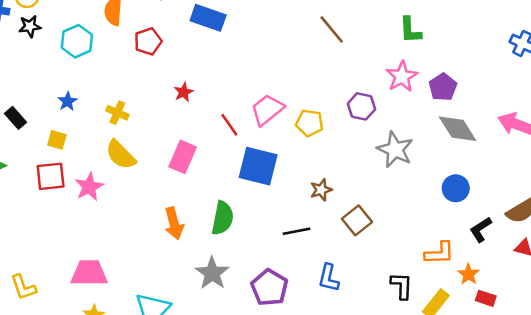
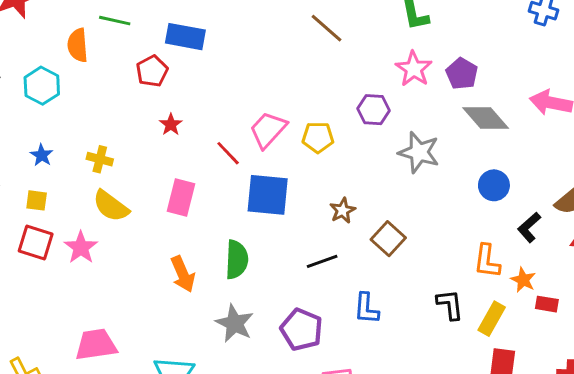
red pentagon: (148, 41) -> (152, 71), moved
red square: (51, 176) -> (36, 242), turned 32
orange L-shape: (440, 253) -> (487, 261), turned 108

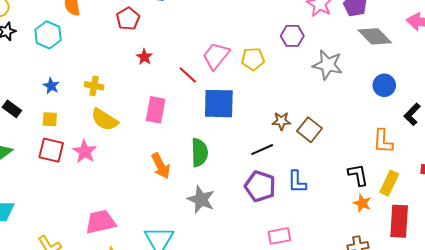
brown star: (343, 211) -> (281, 121), moved, turned 30
orange star: (523, 280) -> (362, 203), moved
purple pentagon: (302, 330) -> (260, 186), moved

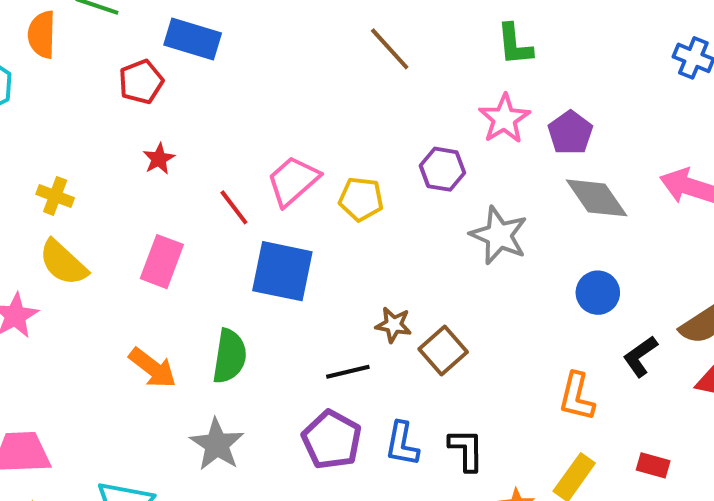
orange arrow: (161, 166) -> (153, 368), turned -35
black L-shape: (358, 175) -> (466, 450), moved

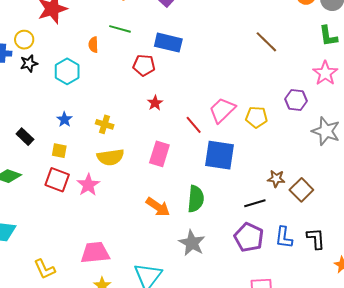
orange semicircle: (42, 35) -> (93, 45), size x0.7
red pentagon: (141, 82) -> (144, 65), turned 30
yellow semicircle: (63, 263) -> (111, 157), turned -48

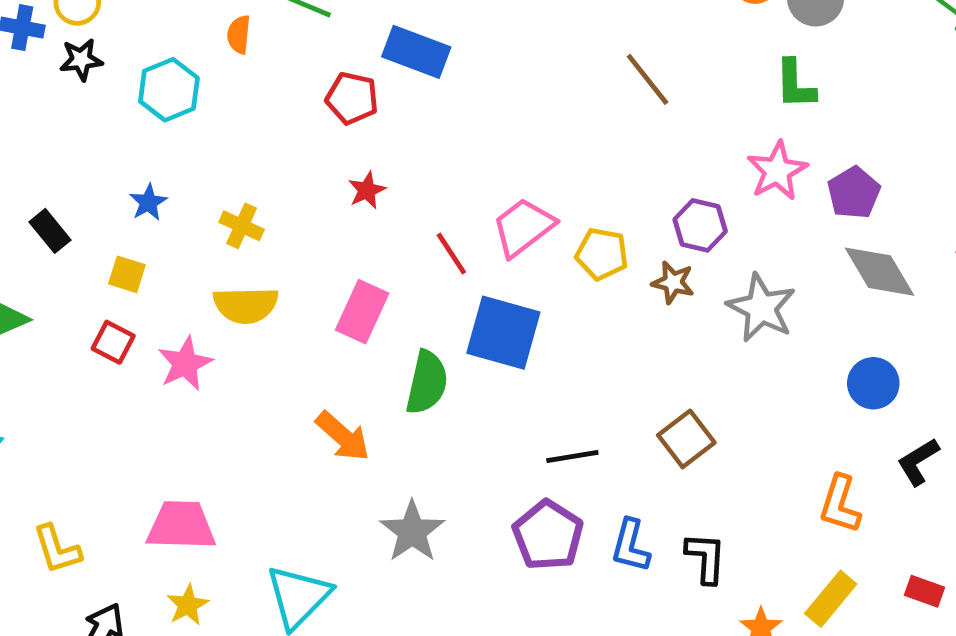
brown star: (276, 179) -> (673, 282), moved
red square: (57, 180) -> (113, 342), size x0.7
green semicircle: (196, 199) -> (427, 382), moved

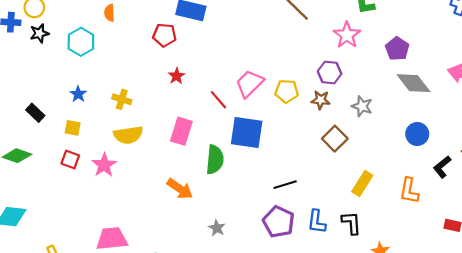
pink star: (777, 171) -> (347, 35), moved
gray star: (761, 308) -> (362, 106), size x0.7
brown square: (686, 439) -> (335, 139), moved
gray star: (412, 531) -> (217, 228), size x0.6
yellow rectangle: (831, 599) -> (362, 183), moved

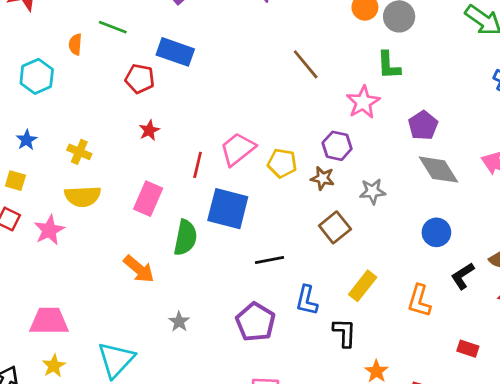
red line: (218, 100) -> (198, 165), turned 48
gray star: (362, 106) -> (373, 191), turned -30
black line: (285, 185) -> (270, 260), moved
blue L-shape: (317, 222) -> (307, 300), moved

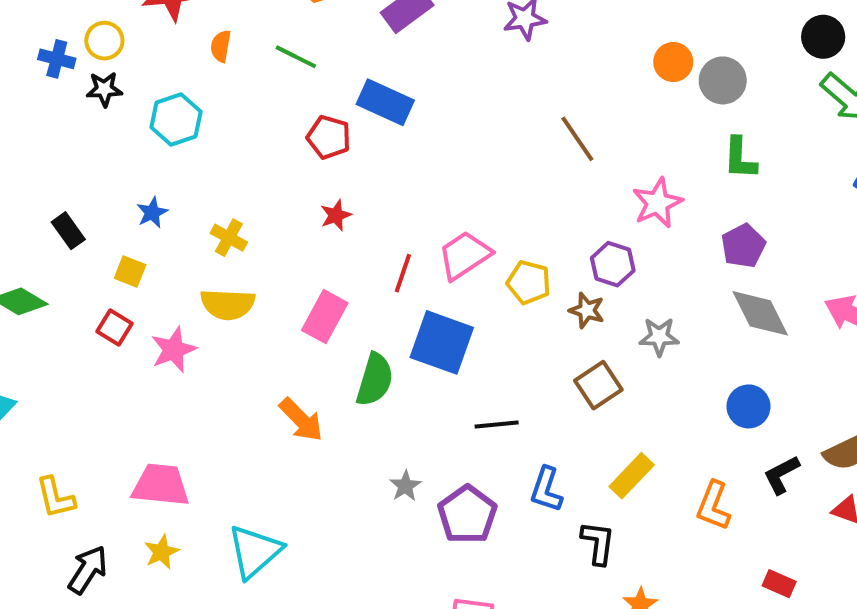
orange semicircle: (75, 44) -> (221, 46), moved
green L-shape: (389, 65) -> (740, 158), moved
gray star: (179, 322) -> (405, 486), moved

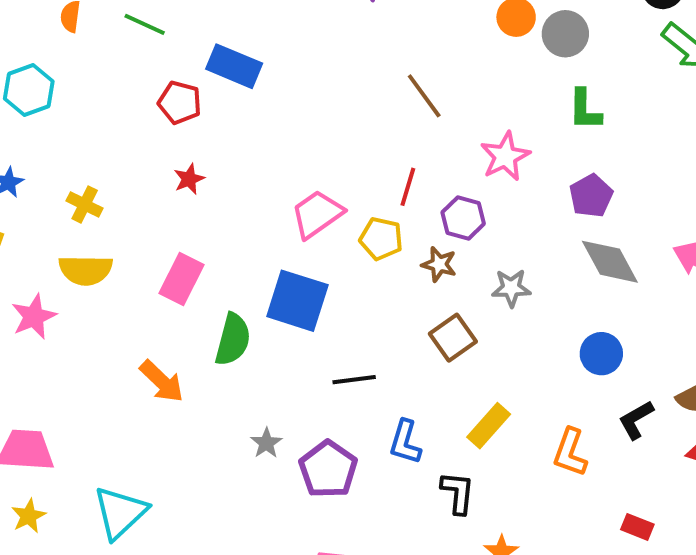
red line: (403, 273) -> (408, 187), moved

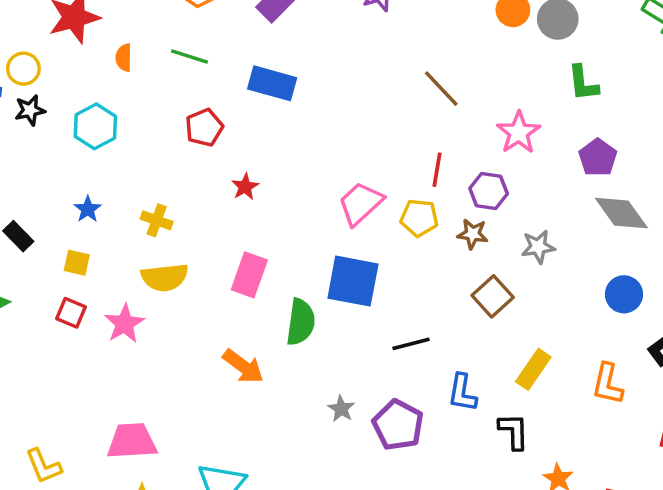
red pentagon: (180, 102) -> (204, 128), moved, turned -30

